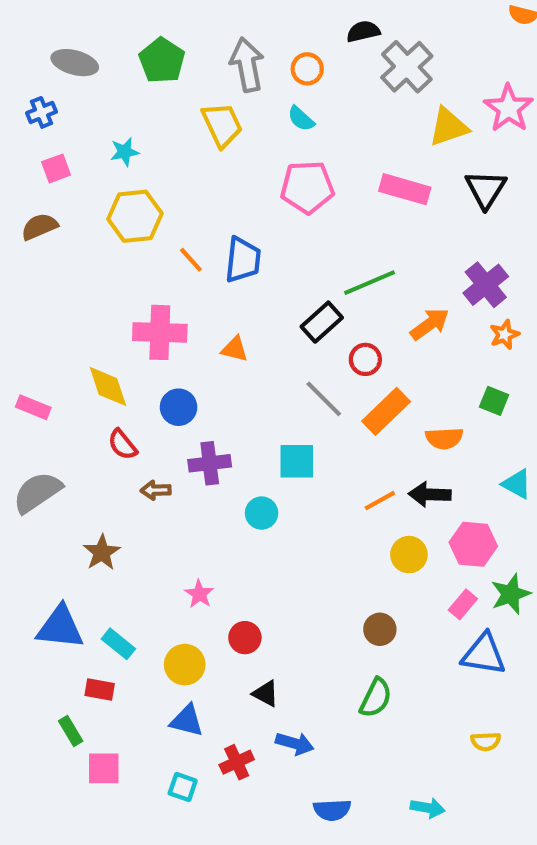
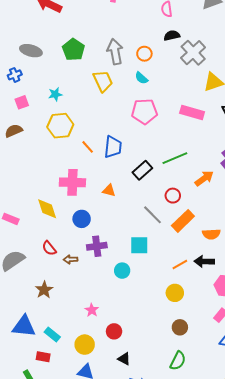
black rectangle: (322, 322) -> (142, 170), moved
red semicircle: (122, 445) -> (49, 248), moved
yellow circle: (409, 555) -> (175, 293), moved

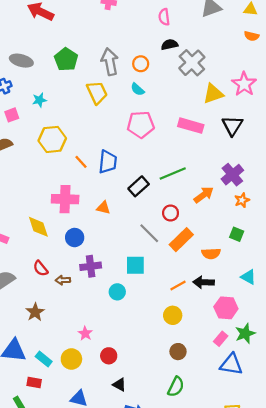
cyan star: (55, 94) -> (39, 100), moved
yellow circle: (85, 345) -> (71, 359), moved

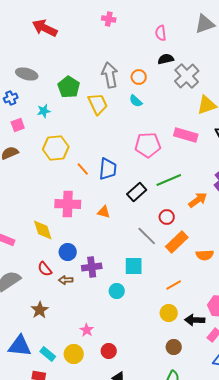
green pentagon: (66, 60) -> (69, 87), moved
pink pentagon: (141, 125) -> (148, 145), moved
blue circle: (75, 238) -> (68, 252), moved
black arrow: (204, 282) -> (195, 320), moved

